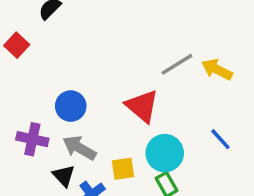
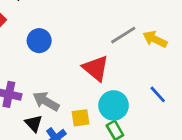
blue circle: (71, 106) -> (39, 41), moved

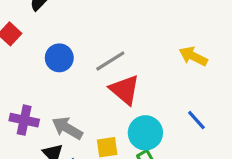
gray line: (123, 35) -> (110, 61), moved

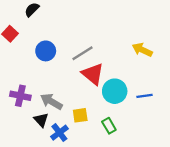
blue line: (196, 120) -> (145, 96), turned -56
cyan circle: (145, 133) -> (115, 91), moved

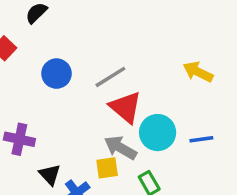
gray arrow: (51, 102) -> (121, 148), moved

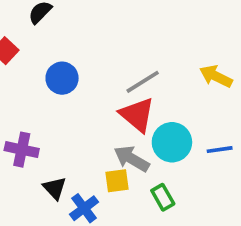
gray line: (110, 77) -> (143, 82), moved

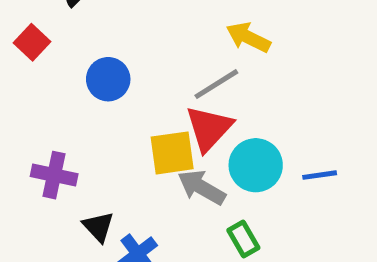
yellow arrow: (216, 76) -> (248, 37), moved
red triangle: (137, 115) -> (209, 128), turned 33
yellow square: (117, 181) -> (172, 153), moved, size x1.4

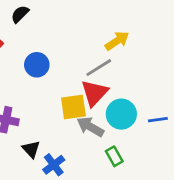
yellow arrow: (248, 37) -> (117, 41), turned 120

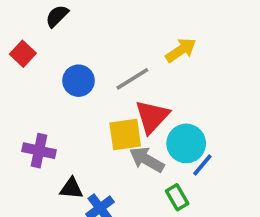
gray line: (99, 68) -> (132, 79), moved
blue line: (158, 120) -> (202, 165), moved, turned -42
black triangle: (31, 149) -> (71, 188), turned -42

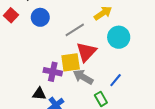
blue circle: (78, 81) -> (40, 17), moved
cyan circle: (186, 143) -> (119, 37), moved
purple cross: (39, 151) -> (53, 72), moved

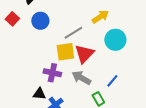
yellow square: (71, 62) -> (65, 52), moved

